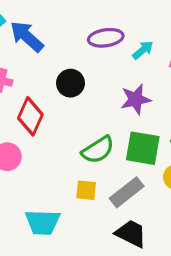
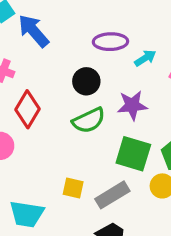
black circle: (71, 83) -> (86, 81), moved
green semicircle: (98, 150) -> (89, 120), moved

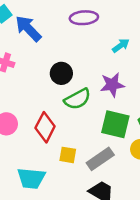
purple ellipse: (110, 42) -> (84, 18), moved
black circle: (86, 81) -> (61, 73), moved
red diamond: (27, 109) -> (45, 127), moved

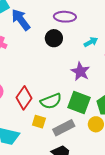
black circle: (61, 73) -> (54, 38), moved
purple star: (112, 85) -> (80, 72), turned 30
green semicircle: (77, 99) -> (51, 101), moved

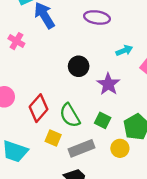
black circle: (54, 38) -> (79, 66), moved
green semicircle: (51, 101) -> (70, 115), turned 75
green square: (79, 102) -> (103, 120), size x0.6

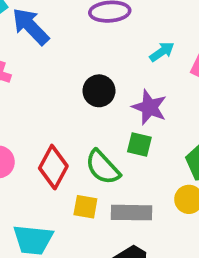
green square: (103, 120) -> (139, 145), moved
gray rectangle: (81, 148) -> (131, 213), turned 35

